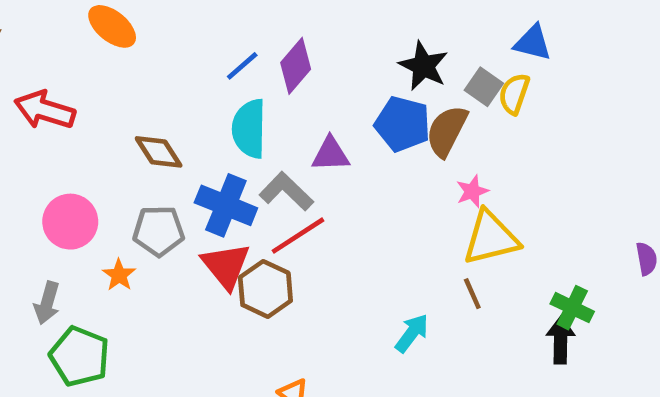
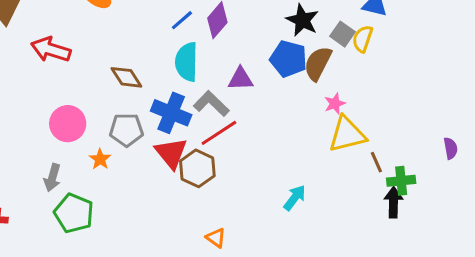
brown line: (472, 294) -> (376, 162), moved
green cross: (572, 308) -> (401, 181), turned -32

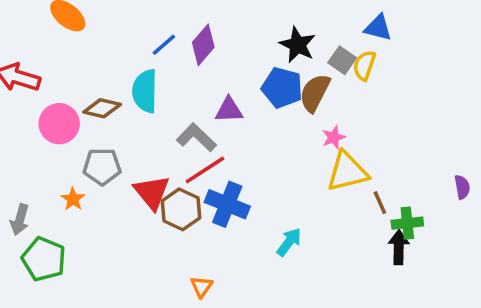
cyan semicircle: (187, 62) -> (145, 91), moved
brown diamond: (126, 77) -> (102, 108), turned -44
blue cross: (171, 113) -> (227, 204), moved
pink circle: (68, 124) -> (59, 124), moved
orange triangle: (216, 238) -> (202, 287), turned 30

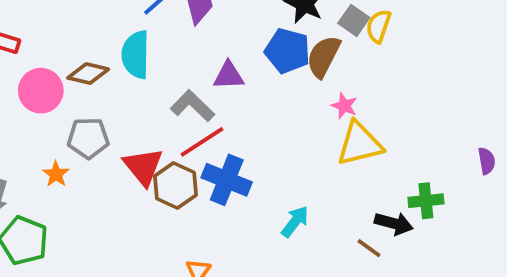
pink star: (334, 137) -> (344, 106), turned -30
brown line: (380, 203) -> (369, 248), moved, turned -30
black arrow: (399, 247) -> (394, 223), moved, turned 104

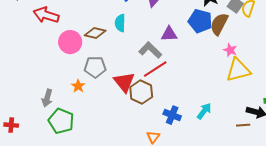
cyan semicircle: (136, 55) -> (120, 23), size x0.7
blue cross: (227, 180) -> (172, 115), moved, size x0.7
brown line: (369, 248) -> (243, 125), turned -40

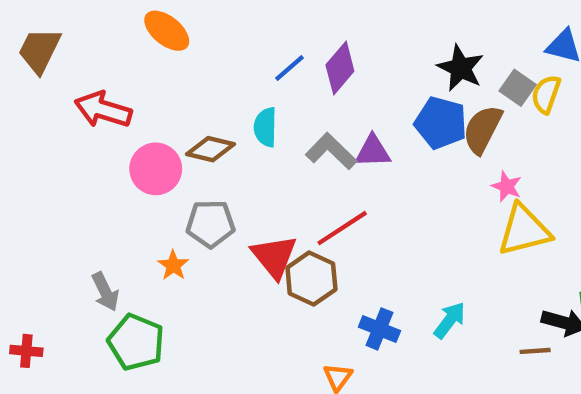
gray L-shape: (150, 50) -> (331, 151), moved
gray arrow: (47, 98) -> (105, 292), turned -42

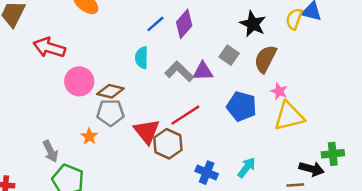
gray square: (518, 88) -> (229, 55), moved
yellow semicircle: (546, 94) -> (294, 19), moved
blue pentagon: (441, 123) -> (242, 106), moved
brown diamond: (211, 149) -> (110, 91), moved

